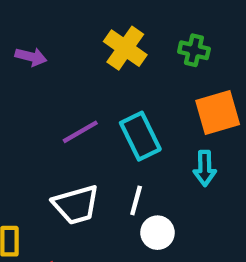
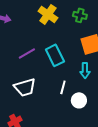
white line: (136, 200) -> (63, 87), moved
white circle: (157, 233) -> (79, 100), moved

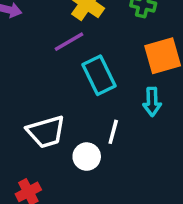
purple line: (27, 53) -> (69, 42), moved
white circle: (79, 100) -> (87, 157), moved

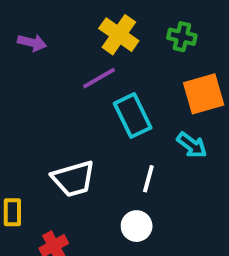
cyan arrow: (152, 102) -> (192, 145), turned -52
white circle: (87, 157) -> (137, 226), moved

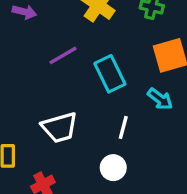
purple line: (99, 78) -> (63, 55), moved

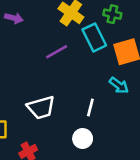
purple line: (63, 55) -> (57, 52), moved
cyan rectangle: (110, 74) -> (94, 37), moved

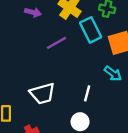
purple arrow: (14, 18) -> (33, 12), moved

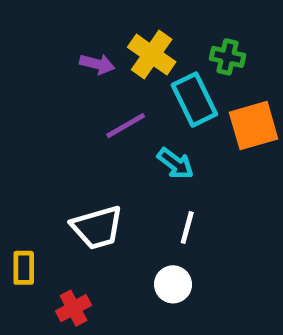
purple arrow: (33, 12) -> (97, 64), moved
cyan arrow: (113, 73) -> (175, 164), moved

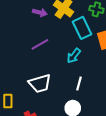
purple line: (126, 126) -> (40, 44), moved
cyan arrow: (175, 164) -> (74, 56), turned 91

